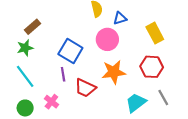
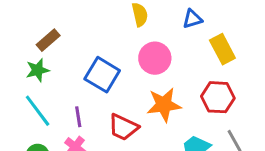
blue triangle: (120, 18) -> (192, 19), moved
purple line: (63, 74) -> (78, 117), moved

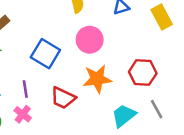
yellow rectangle: (222, 49) -> (162, 17), moved

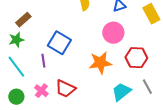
pink circle: (90, 40) -> (113, 33), moved
purple line: (25, 89) -> (43, 61), moved
red trapezoid: (63, 98) -> (65, 89), moved

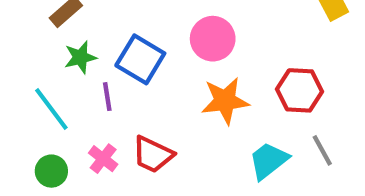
pink circle: (113, 33) -> (213, 39), moved
green star: (16, 40) -> (80, 57), moved

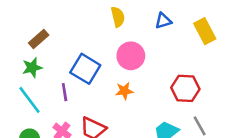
green star: (80, 57) -> (32, 68), moved
orange star: (225, 101) -> (124, 91), moved, size x0.6

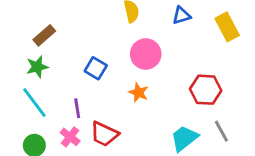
blue square: (85, 69) -> (96, 68), size x0.7
orange star: (124, 91) -> (139, 93), turned 30
purple line: (65, 92) -> (77, 108), moved

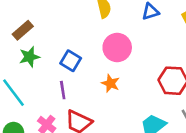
green star: (37, 67) -> (29, 57), moved
purple line: (77, 108) -> (63, 90), moved

